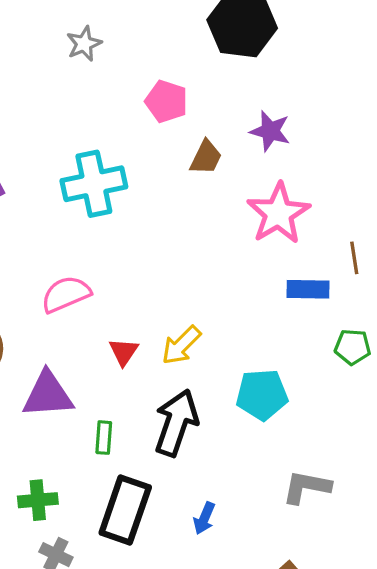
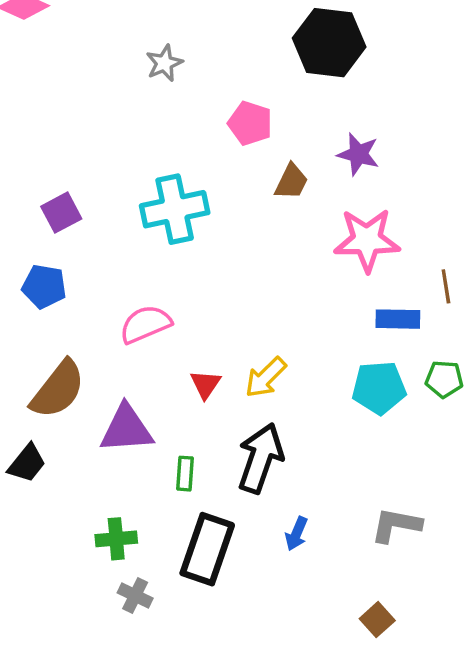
pink star: (278, 213) -> (367, 240), turned 30
cyan pentagon: (262, 395) -> (379, 388), moved
blue arrow: (204, 518) -> (297, 534), moved

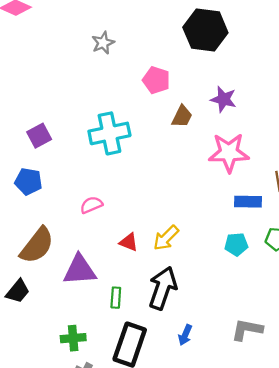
pink semicircle: (145, 324) -> (91, 205), size x0.7
red triangle: (206, 384) -> (129, 242), turned -42
cyan pentagon: (379, 388) -> (236, 244), size x0.7

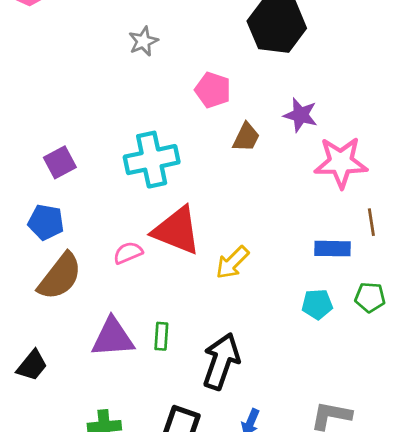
pink star: (229, 153) -> (341, 162), moved
yellow arrow: (166, 238) -> (232, 262), moved
red triangle: (129, 242) -> (177, 230), moved, size x2.0
brown semicircle: (37, 245) -> (60, 276), moved
green rectangle: (116, 298) -> (161, 336), moved

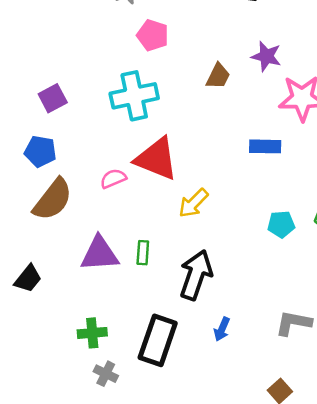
pink pentagon: (213, 90) -> (153, 35), moved
blue rectangle: (332, 249) -> (265, 146), moved
yellow arrow: (232, 262) -> (193, 203), moved

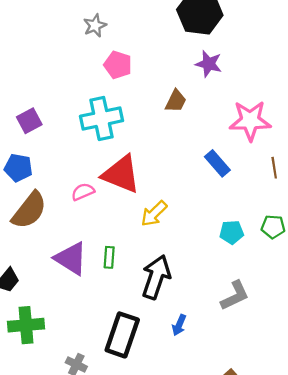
purple star: (266, 56) -> (209, 64), moved
blue rectangle: (265, 146) -> (217, 163), turned 48
purple triangle: (100, 254) -> (71, 258), turned 36
gray L-shape: (293, 323) -> (235, 296), moved, turned 144
green cross: (92, 333) -> (26, 325), moved, size x1.4

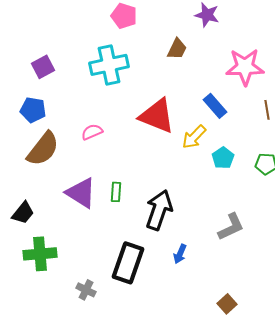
red triangle: (121, 174) -> (157, 116), moved
yellow arrow: (154, 214) -> (194, 137), moved
cyan pentagon: (232, 232) -> (223, 158), moved, turned -30

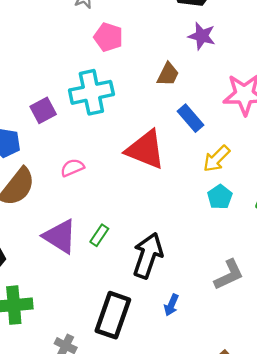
purple square: (43, 67) -> (43, 110), moved
blue rectangle: (215, 106) -> (191, 118), moved
yellow arrow: (194, 137) -> (216, 159), moved
green rectangle: (116, 192) -> (99, 235), turned 30

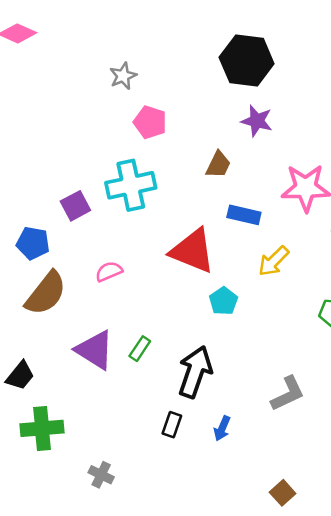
blue rectangle: (191, 118) -> (244, 215), turned -36
cyan pentagon: (220, 197) -> (223, 301), moved
black rectangle: (113, 315) -> (172, 425), moved, size x0.5

